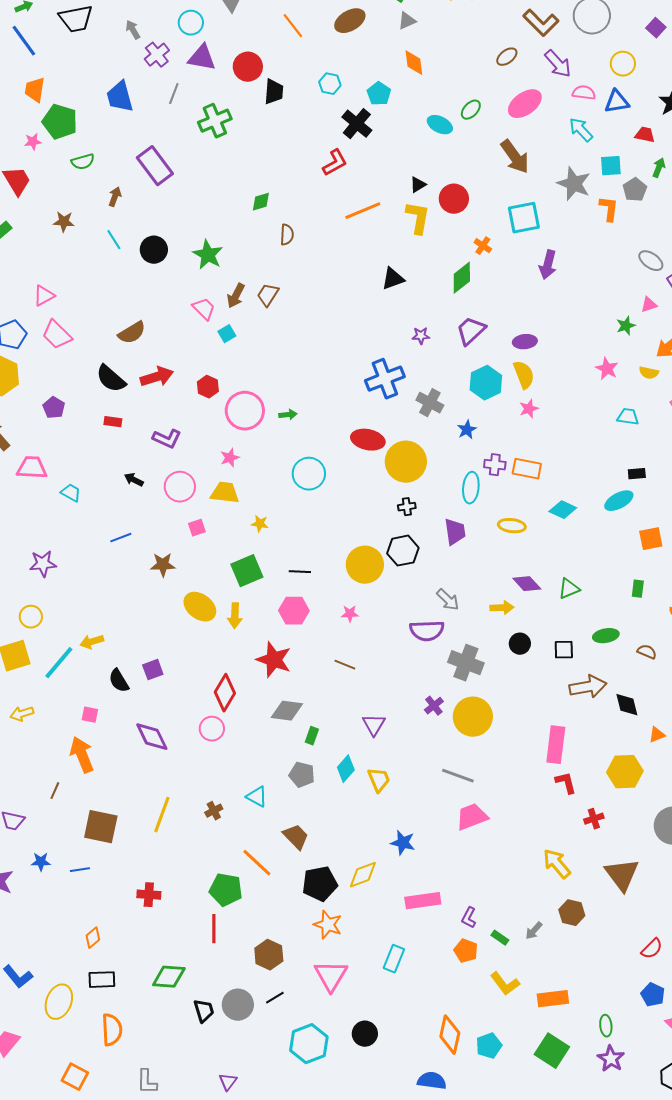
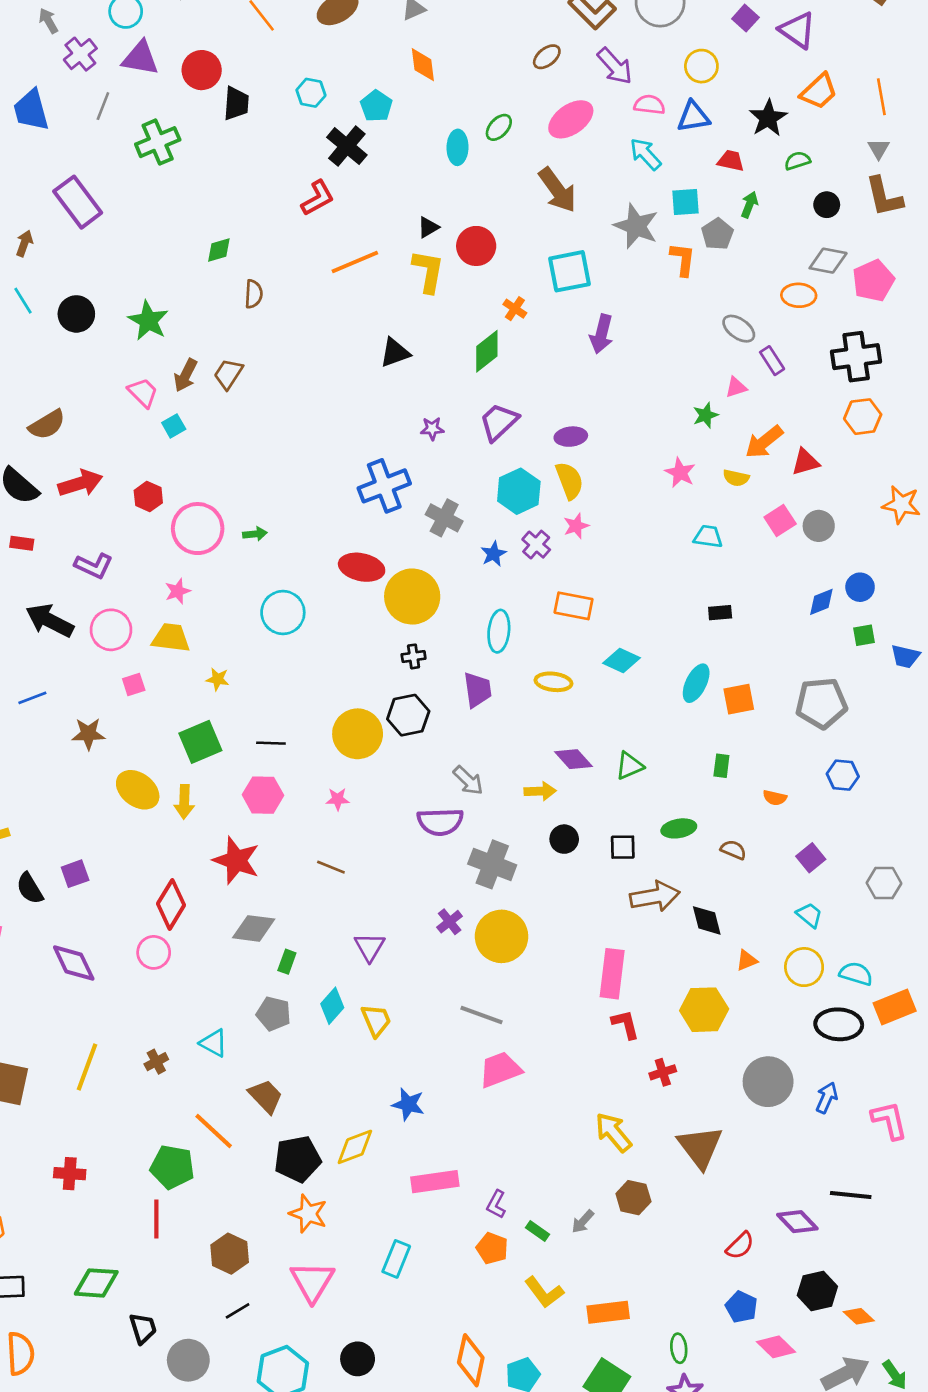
cyan ellipse: (440, 125) -> (458, 147), turned 65
purple cross: (495, 465) -> (536, 545), moved, turned 35
black arrow: (134, 480) -> (50, 621), size x1.8
cyan ellipse: (619, 501) -> (696, 683), moved, turned -36
gray circle: (238, 1005) -> (188, 1360), moved

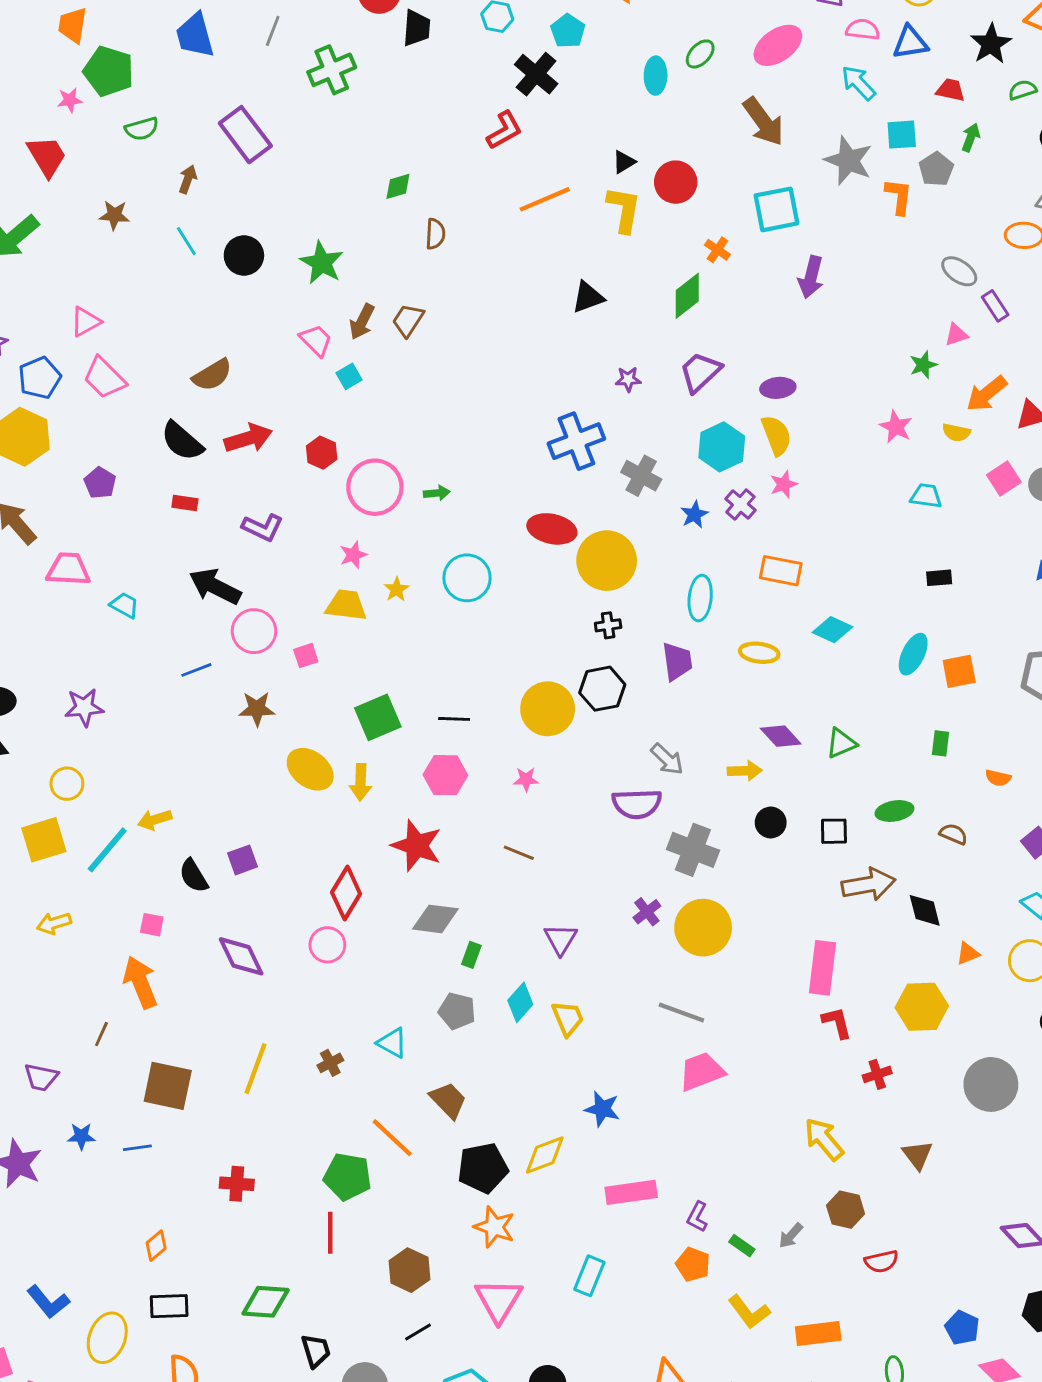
pink circle: (111, 630) -> (254, 631), moved
yellow star: (218, 679) -> (396, 589), moved, turned 30
brown triangle: (700, 1147) -> (917, 1155), size x0.6
red semicircle: (740, 1246) -> (881, 1261), moved, turned 32

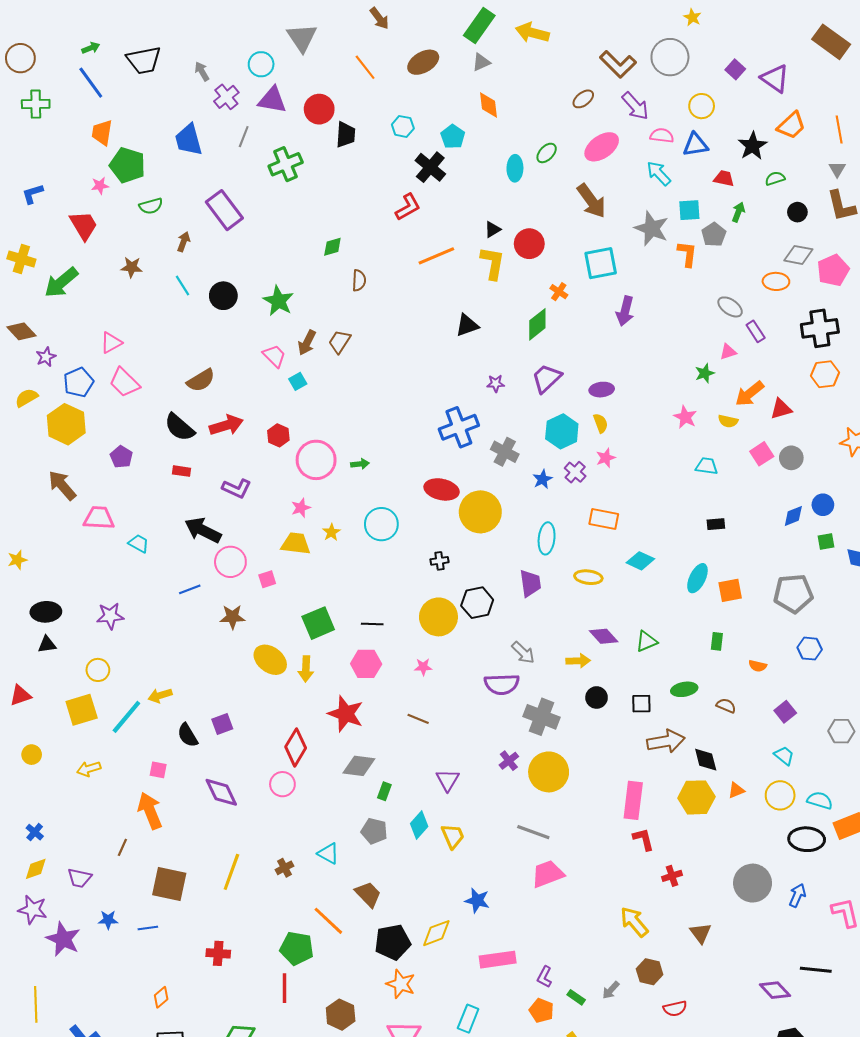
yellow semicircle: (776, 435) -> (601, 423), size x0.7
black cross: (608, 625) -> (439, 561), moved
yellow hexagon: (922, 1007) -> (696, 797), moved

